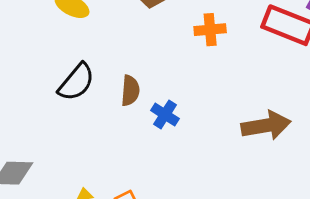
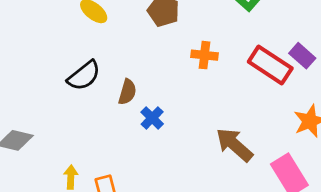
brown arrow: (266, 126) -> (234, 145), turned -141

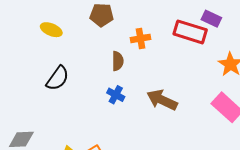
brown semicircle: (127, 92) -> (118, 61), moved
brown arrow: (234, 145) -> (162, 100), moved

